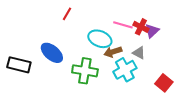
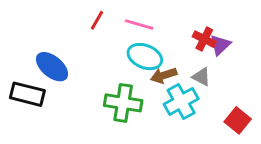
pink line: (123, 25) -> (139, 25), moved
blue ellipse: (52, 53) -> (52, 67), moved

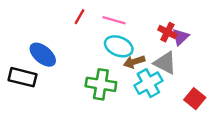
gray triangle: (201, 77) -> (165, 63), size x1.5

